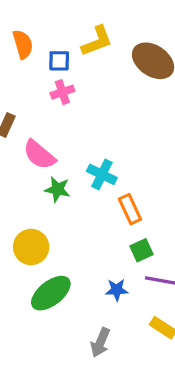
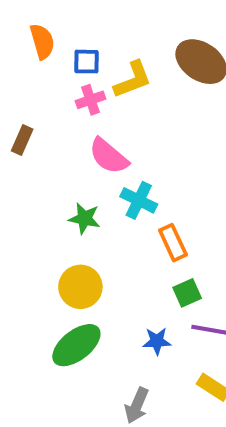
yellow L-shape: (97, 41) -> (133, 80), moved
pink semicircle: (39, 155) -> (109, 156), moved
yellow circle: (31, 247) -> (80, 287), moved

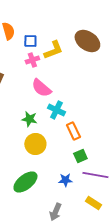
yellow circle: (80, 287) -> (35, 144), moved

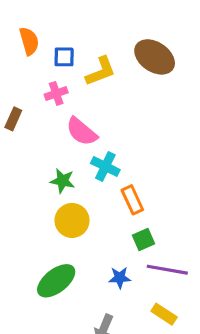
pink cross: (32, 60) -> (56, 93), moved

